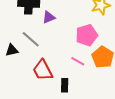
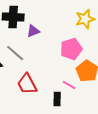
pink line: (78, 61) -> (69, 85), moved
black rectangle: (65, 85) -> (57, 99), moved

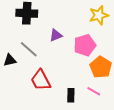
purple triangle: (33, 31) -> (56, 35), moved
pink line: (69, 85) -> (94, 91), moved

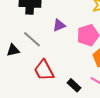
black rectangle: (71, 95) -> (74, 85), turned -48

